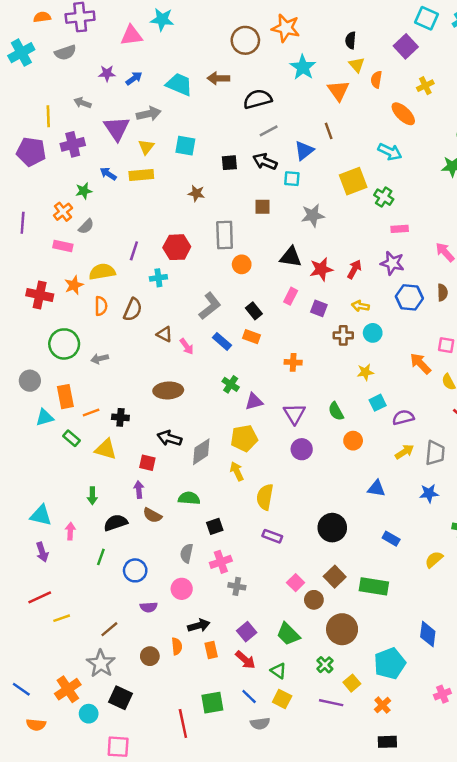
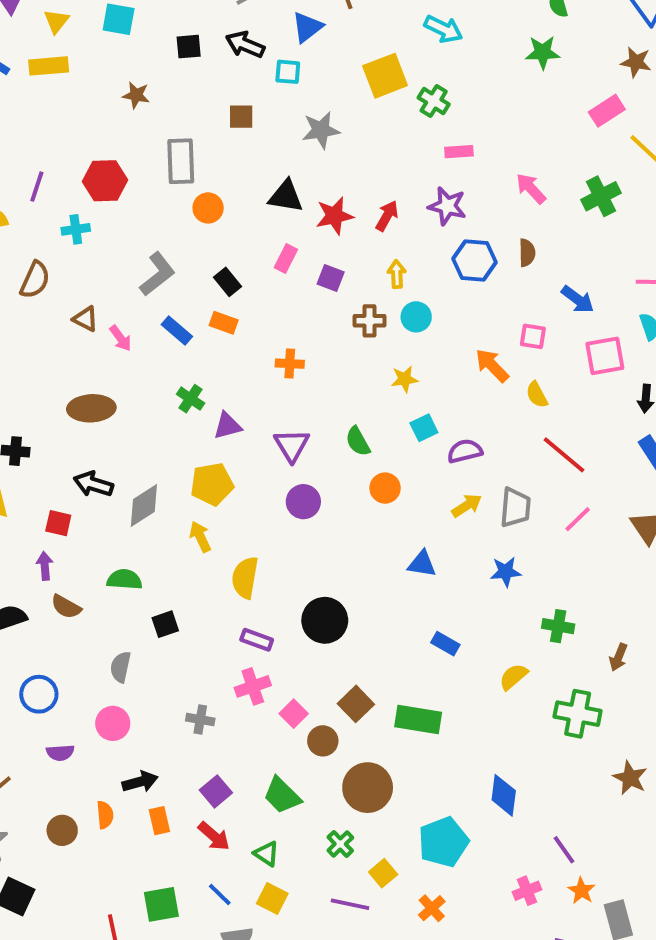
yellow arrow: (360, 306) -> (397, 274), turned 77
black circle: (332, 528) -> (325, 620), moved
pink cross: (221, 562) -> (253, 686), moved

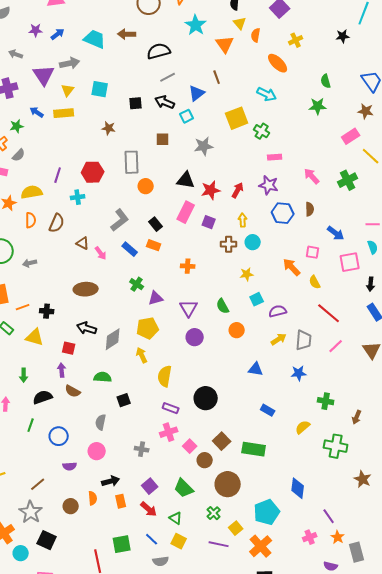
cyan square: (288, 72) -> (187, 116), turned -32
pink rectangle: (286, 259) -> (186, 212), size x1.5
orange cross: (432, 908) -> (261, 546), size x1.6

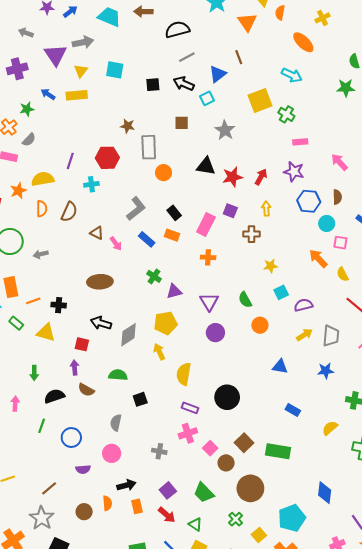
brown star: (109, 128) -> (127, 126), moved
gray star: (204, 146) -> (225, 130), turned -30
pink rectangle: (186, 212) -> (206, 225), moved
cyan circle: (253, 242) -> (327, 223), moved

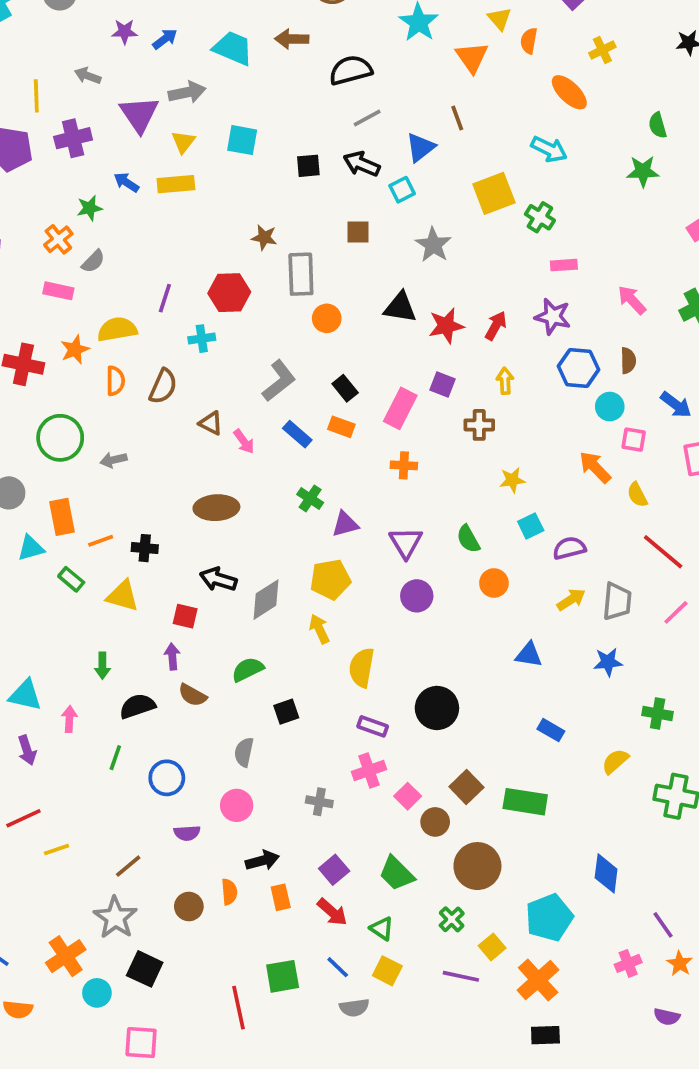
green semicircle: (118, 375) -> (248, 669), turned -30

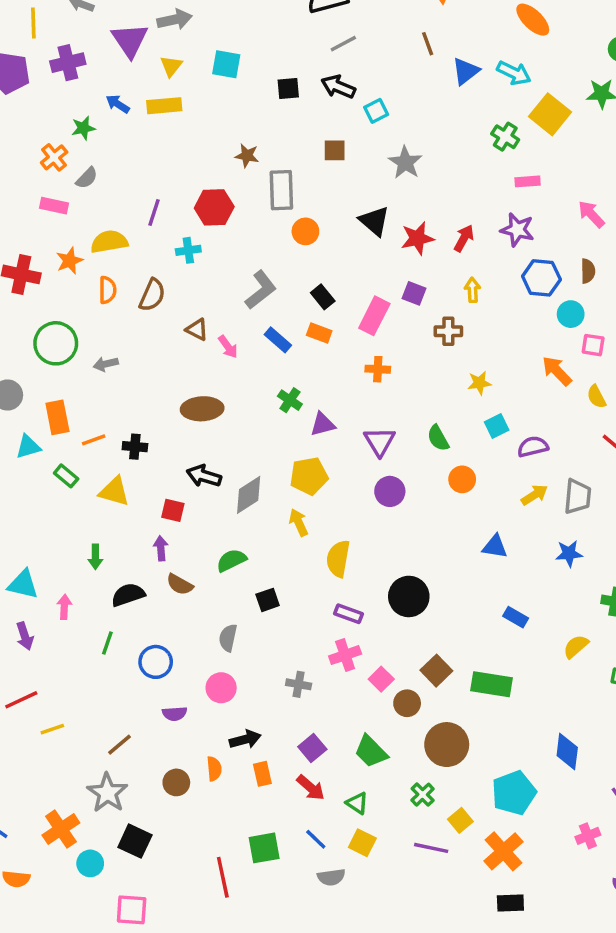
blue triangle: (420, 147) -> (466, 71), moved
yellow square: (494, 193) -> (550, 114), moved, turned -30
black triangle: (400, 307) -> (374, 221), turned 32

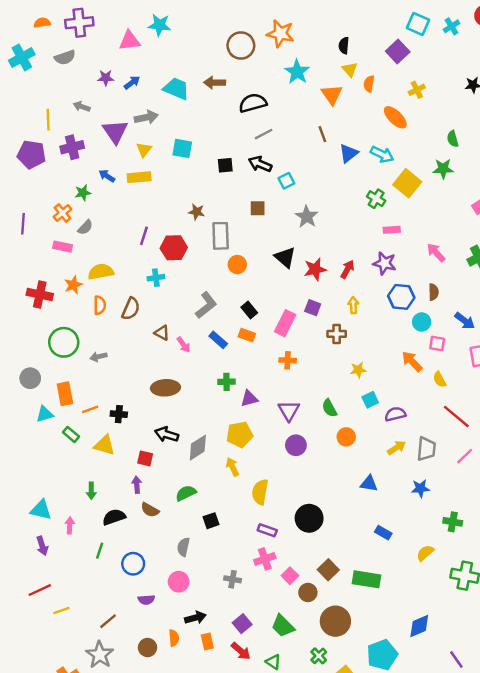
purple line: (154, 212) -> (144, 236), moved
green cross: (290, 400) -> (227, 382), turned -35
blue diamond: (567, 751) -> (419, 626), turned 60

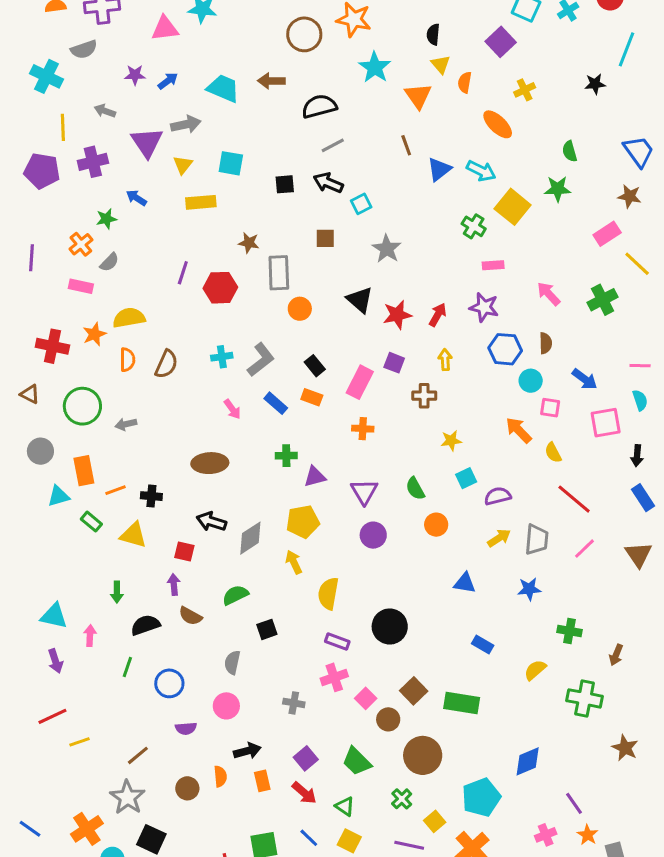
cyan cross: (22, 57) -> (46, 76), moved, turned -35
yellow rectangle: (139, 177) -> (201, 202), moved
cyan cross: (156, 278) -> (222, 357), moved
brown triangle: (162, 333) -> (30, 394), moved

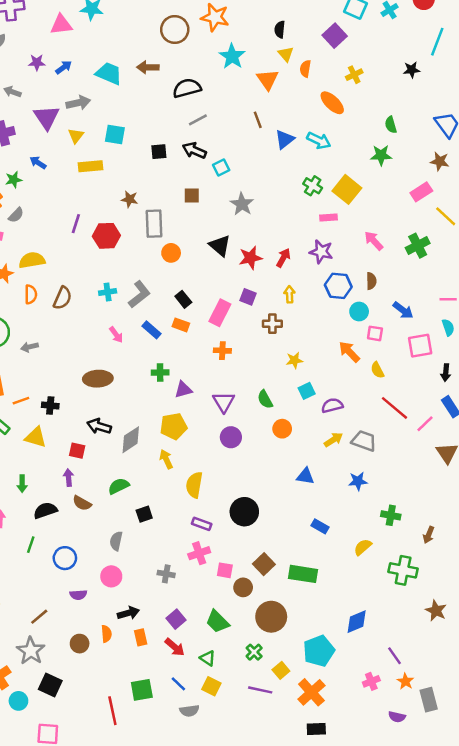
yellow square: (513, 207) -> (347, 189), moved
gray trapezoid: (537, 540) -> (364, 441), turned -75
pink line: (585, 549) -> (425, 424), moved
pink square: (366, 698) -> (225, 570), turned -35

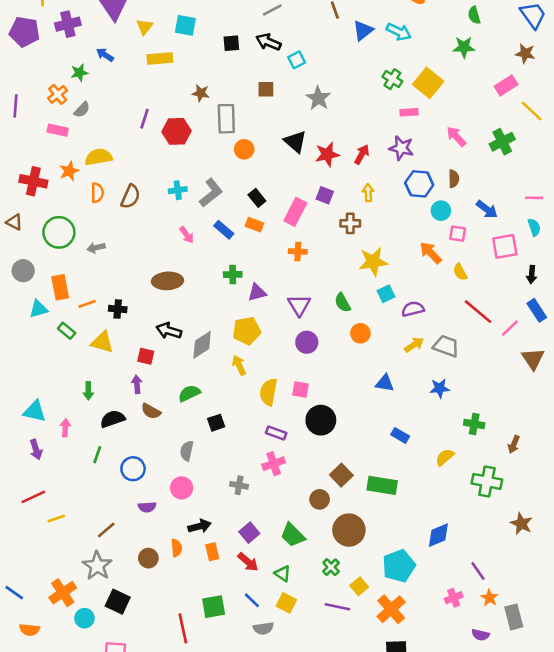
yellow star: (294, 360) -> (373, 262), size x1.6
pink square: (225, 570) -> (300, 389), moved

